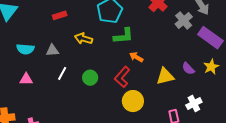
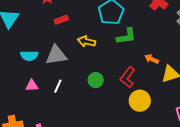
gray triangle: (52, 50) -> (56, 55), size x1.6
orange arrow: (136, 57) -> (152, 59), moved
white line: (62, 73) -> (58, 86), moved

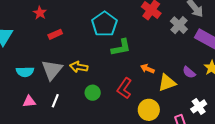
yellow arrow: (87, 41) -> (79, 67), moved
gray triangle: (56, 55) -> (52, 70), turned -40
yellow circle: (140, 101) -> (149, 110), moved

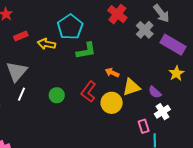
yellow arrow: (79, 67) -> (46, 44), moved
purple semicircle: (189, 72) -> (155, 92), moved
white line: (55, 101) -> (22, 94), moved
yellow circle: (149, 110) -> (112, 103), moved

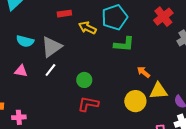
red L-shape: (89, 92) -> (88, 104), moved, turned 50

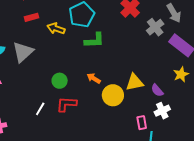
white line: (50, 70) -> (40, 109), moved
orange arrow: (144, 72) -> (94, 78), moved

